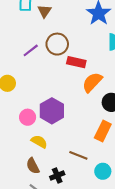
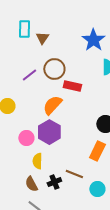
orange semicircle: (92, 82) -> (52, 105), moved
yellow semicircle: (39, 142) -> (37, 161), turned -119
black cross: (57, 176) -> (54, 182), moved

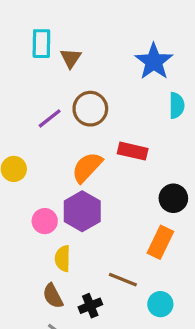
red rectangle: (72, 86) -> (133, 151), moved
black cross: (54, 182) -> (90, 306), moved

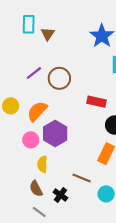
brown circle: (90, 109) -> (59, 78), moved
red rectangle: (133, 151) -> (97, 102), moved
orange semicircle: (87, 167) -> (37, 111), moved
black cross: (90, 306) -> (60, 195), turned -32

